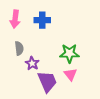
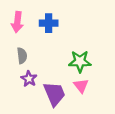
purple star: (32, 63) -> (29, 79), moved

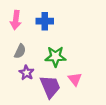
gray semicircle: (22, 56) -> (20, 51), turned 32
green star: (80, 61) -> (55, 57), moved

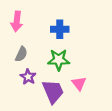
blue cross: (45, 21) -> (60, 29), moved

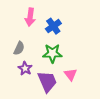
pink arrow: (17, 21) -> (30, 17), moved
blue cross: (60, 29) -> (53, 26), turned -35

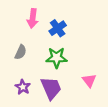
purple star: (25, 68) -> (23, 87), moved
pink triangle: (70, 75) -> (89, 80), moved

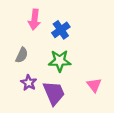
purple star: (23, 87) -> (29, 83), moved

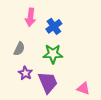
pink triangle: (94, 85) -> (83, 88), moved, turned -32

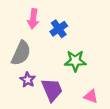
gray semicircle: (19, 49) -> (21, 53), size x1.6
green star: (53, 54) -> (75, 61), moved

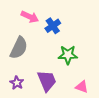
pink arrow: (33, 19) -> (30, 17), turned -72
purple star: (28, 80) -> (17, 83), moved

